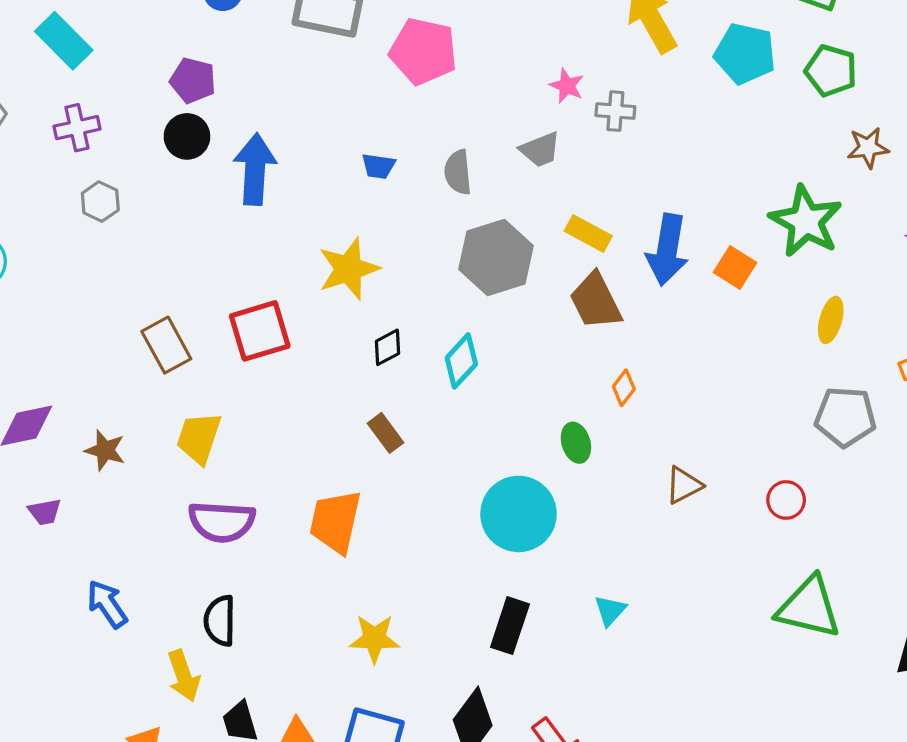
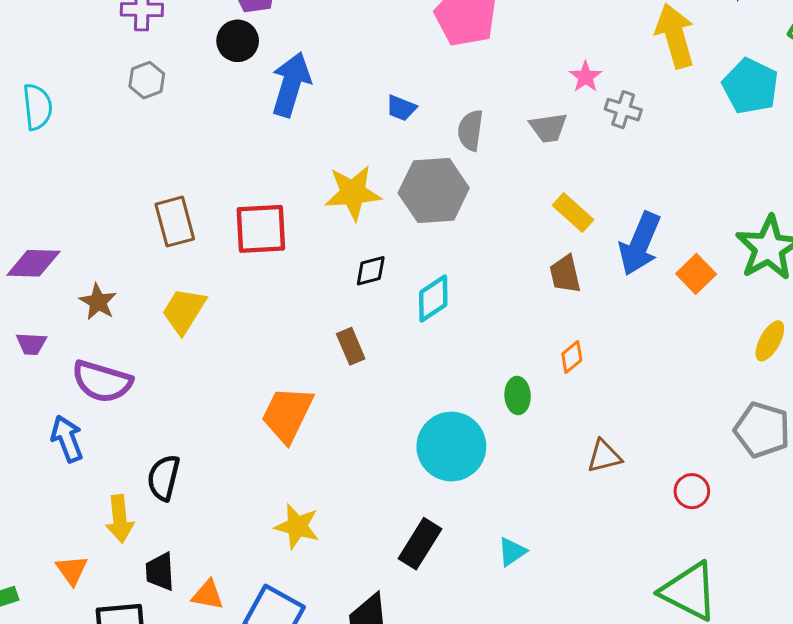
gray hexagon: (496, 258) -> (434, 190), moved
brown trapezoid: (596, 301) -> (565, 274), size x0.7
purple semicircle: (222, 522) -> (102, 381), moved

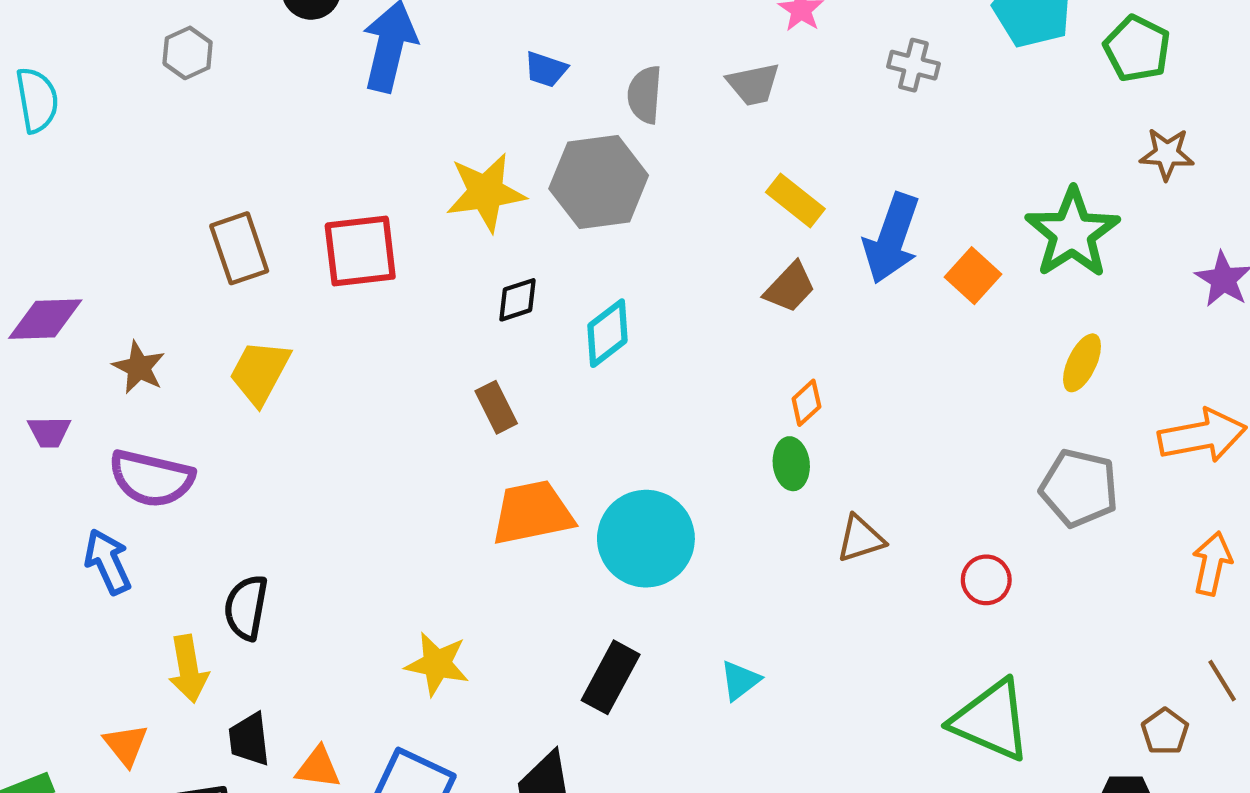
gray cross: (623, 110) -> (913, 65), moved
brown trapezoid: (565, 274) -> (790, 287), turned -120
green ellipse: (518, 395) -> (791, 464), moved
orange trapezoid: (287, 414) -> (532, 513), moved, turned 56

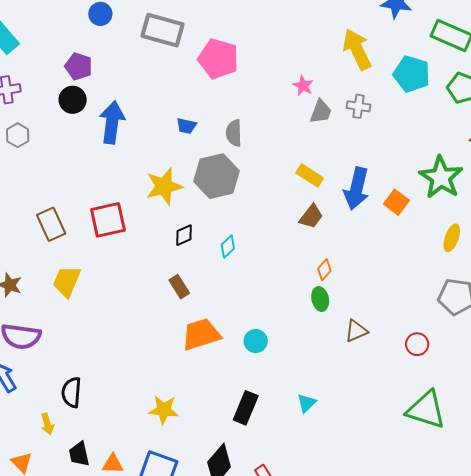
gray trapezoid: (753, 84) -> (321, 112), moved, turned -52
cyan diamond: (607, 333) -> (228, 247), size x0.7
cyan circle: (646, 539) -> (256, 341), size x0.5
yellow arrow: (188, 669) -> (47, 424), size x0.7

